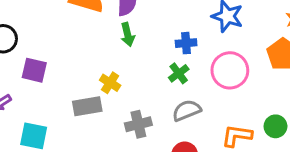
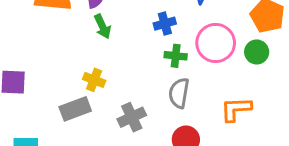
green cross: (179, 73) -> (176, 56), moved, turned -36
gray semicircle: (187, 110) -> (179, 93), turned -48
green circle: (275, 126) -> (257, 52), moved

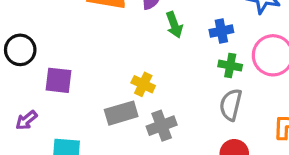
green arrow: (103, 26) -> (174, 25), moved
gray cross: (132, 117) -> (162, 126), moved

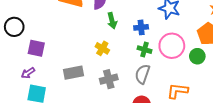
yellow cross: (143, 84) -> (102, 48), moved
purple arrow: (26, 120) -> (28, 73), moved
gray cross: (162, 126) -> (109, 79), moved

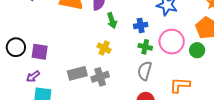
black circle: (14, 27) -> (16, 47), moved
gray cross: (109, 79) -> (100, 77), moved

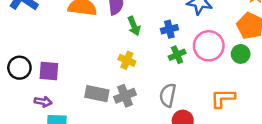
green cross: (145, 47) -> (177, 55), turned -32
gray semicircle: (145, 71) -> (168, 95), moved
gray rectangle: (77, 73) -> (97, 94), turned 30
purple arrow: (33, 76) -> (43, 102), turned -128

